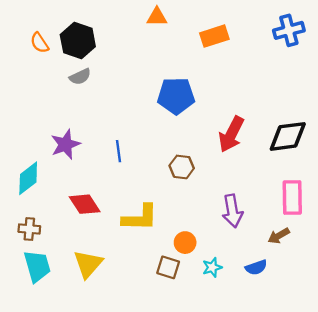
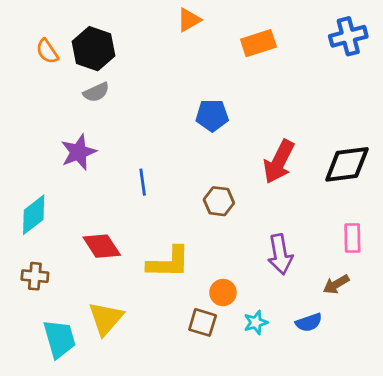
orange triangle: (157, 17) -> (189, 20), turned -30
blue pentagon: (176, 96) -> (212, 115), size x0.7
purple star: (65, 144) -> (79, 152), moved
pink rectangle: (292, 197) -> (352, 238), size x0.7
cyan trapezoid: (37, 266) -> (59, 339), moved

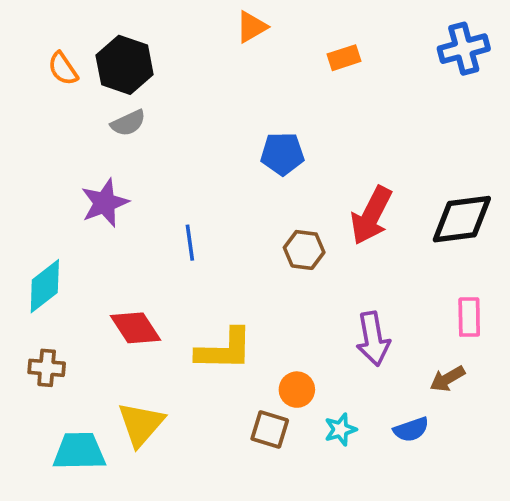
orange rectangle: (258, 43) -> (344, 58), size x0.7
brown hexagon: (219, 201) -> (304, 250), moved
cyan trapezoid: (59, 339) -> (79, 451), turned -75

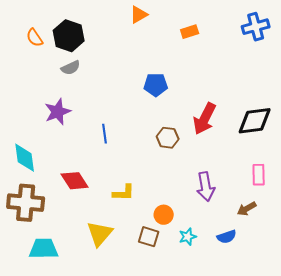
cyan diamond: (45, 286) -> (25, 158), turned -60
yellow L-shape: (224, 350) -> (124, 193), size x0.7
brown cross: (47, 368) -> (26, 203), size x1.8
yellow triangle: (141, 424) -> (100, 234), moved

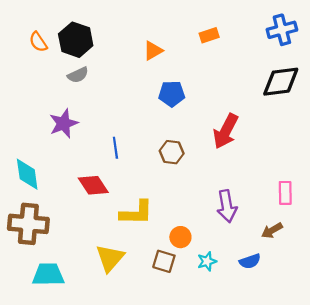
orange triangle: (139, 15) -> (153, 51), moved
black diamond: (255, 121) -> (281, 82), moved
brown hexagon: (168, 138) -> (172, 152), moved
red diamond: (75, 181) -> (93, 185), moved
yellow L-shape: (124, 193) -> (136, 213), size x1.4

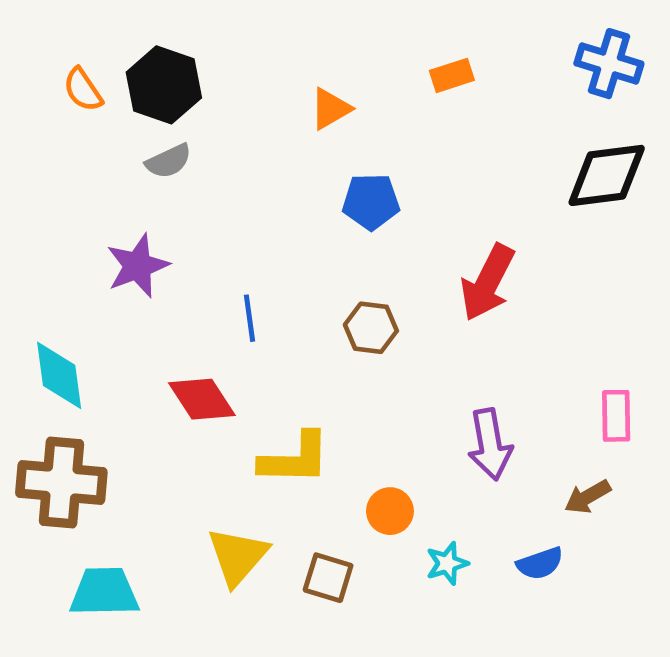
blue cross: (282, 30) -> (609, 64), turned 32
brown square: (164, 261) -> (328, 578), moved

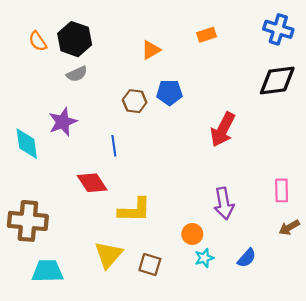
brown hexagon: (371, 328) -> (135, 101), moved
cyan diamond: (59, 375) -> (27, 144), moved
brown arrow: (588, 497) -> (289, 227), moved
orange circle: (390, 511) -> (192, 234), moved
blue semicircle: (540, 563) -> (247, 258), turned -30

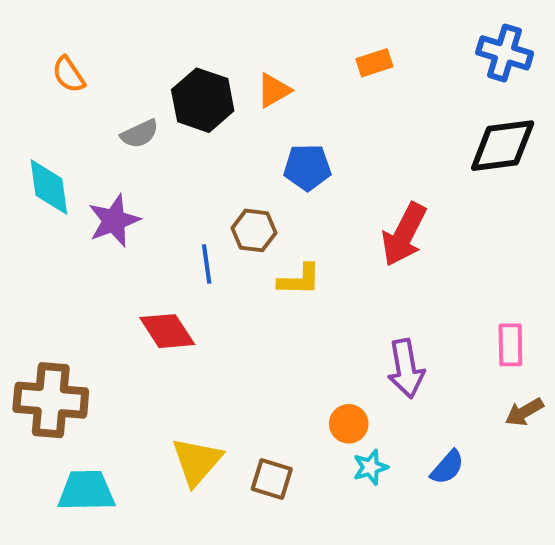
black hexagon: (75, 39) -> (203, 100), moved
brown hexagon: (135, 101) -> (254, 230), moved
cyan diamond: (27, 144) -> (49, 187), moved
yellow L-shape: (135, 210) -> (299, 280), moved, size x0.7

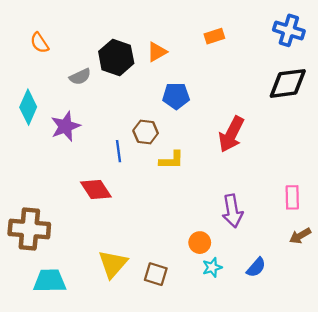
cyan diamond: (49, 187) -> (28, 107), turned 32

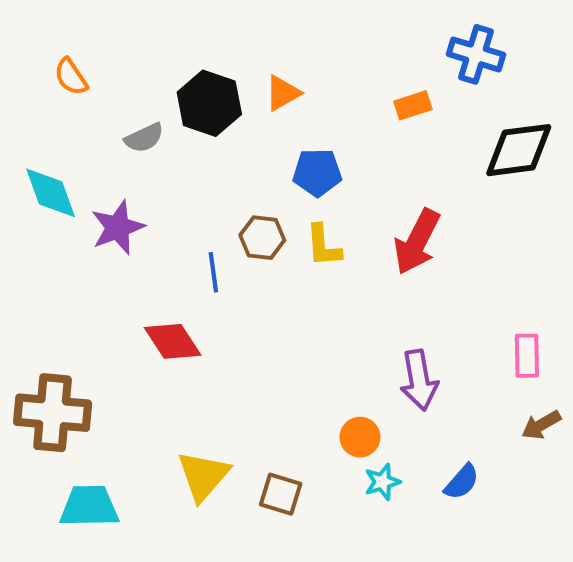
blue cross: (289, 30) -> (476, 54), moved
orange rectangle: (214, 36) -> (413, 105), moved
cyan diamond: (28, 107) -> (51, 193), turned -44
yellow L-shape: (172, 160) -> (323, 246), moved, turned 85

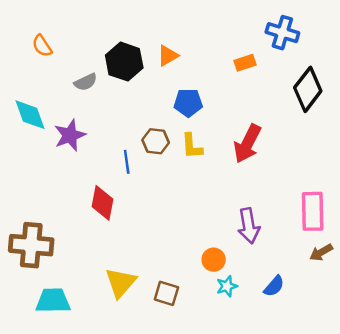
black diamond: (519, 150) -> (308, 89), turned -45
red diamond: (173, 341) -> (102, 203), turned 44
pink rectangle: (527, 356) -> (313, 211), size x1.5

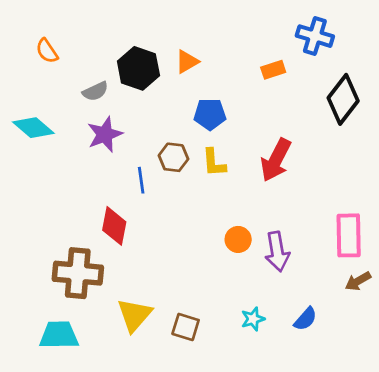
cyan diamond: (30, 115) -> (33, 128), turned -30
purple star: (70, 135) -> (105, 134), moved
brown cross: (31, 245) -> (78, 273), moved
orange circle: (214, 260) -> (238, 239), moved

